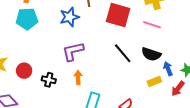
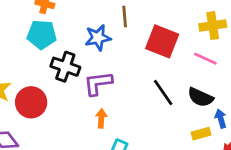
red circle: (24, 71) -> (31, 102), size x1.5
black cross: (49, 80) -> (65, 67), moved, size x1.5

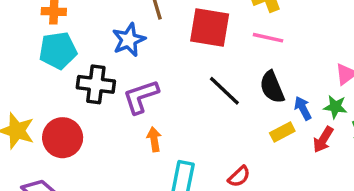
black semicircle: (200, 97) -> (272, 87), turned 55

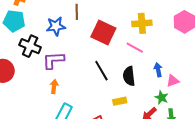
blue arrow: (303, 108) -> (158, 70), moved
yellow rectangle: (282, 132) -> (120, 101), moved

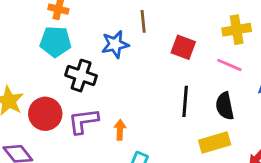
red square: (103, 32) -> (183, 47), size x0.7
purple L-shape: (53, 60) -> (83, 121), moved
black line: (101, 71) -> (185, 101), turned 40
yellow rectangle: (120, 101) -> (215, 142), size x1.5

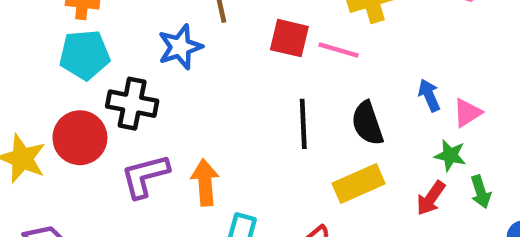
pink line: (229, 65) -> (338, 50), moved
red circle: (45, 114) -> (80, 138), moved
orange arrow: (120, 130) -> (205, 182), size x1.4

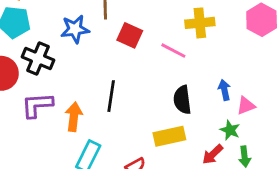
red square: (289, 38) -> (130, 35), moved
black line: (303, 124) -> (111, 96), moved

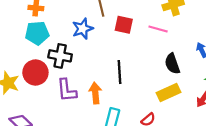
purple L-shape: (37, 105) -> (67, 90), turned -80

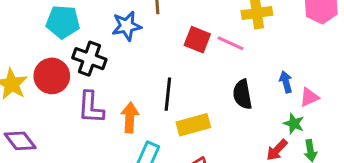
red square: (124, 25) -> (197, 40), moved
yellow rectangle: (169, 92) -> (193, 125), moved

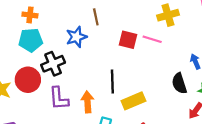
black cross: (89, 59) -> (53, 64), turned -35
black semicircle: (242, 94) -> (179, 83), moved

